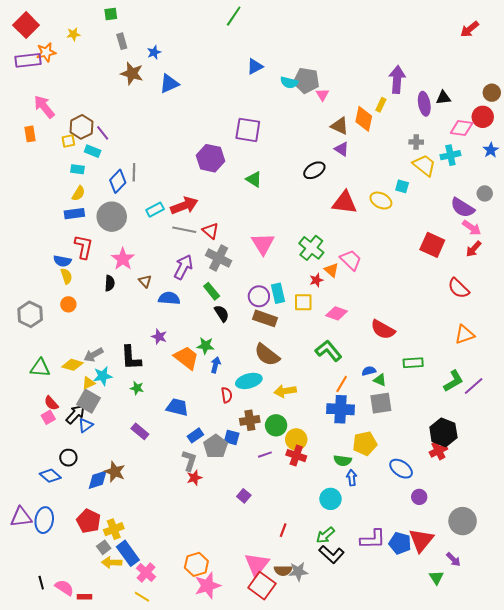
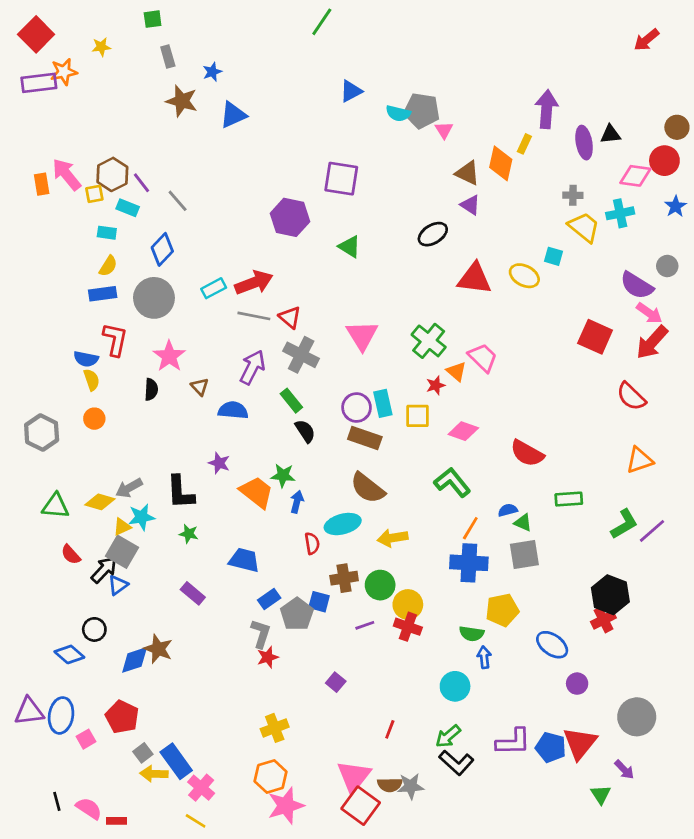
pink arrow: (44, 107) -> (67, 174), moved
gray line: (134, 172) -> (178, 201), moved, turned -42
red arrow: (474, 249) -> (652, 342), size x1.5
pink square: (48, 417) -> (86, 739), moved
yellow cross: (114, 529) -> (275, 728), moved

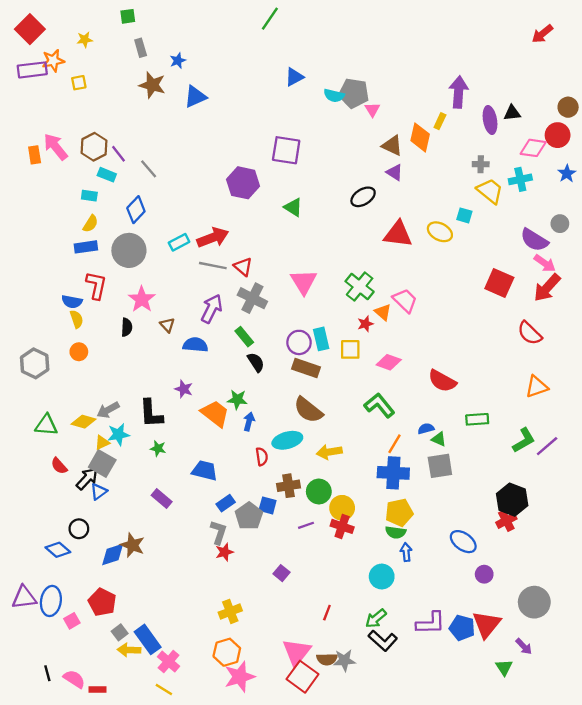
yellow square: (94, 194) -> (79, 83), moved
yellow pentagon: (502, 610) -> (399, 512), moved

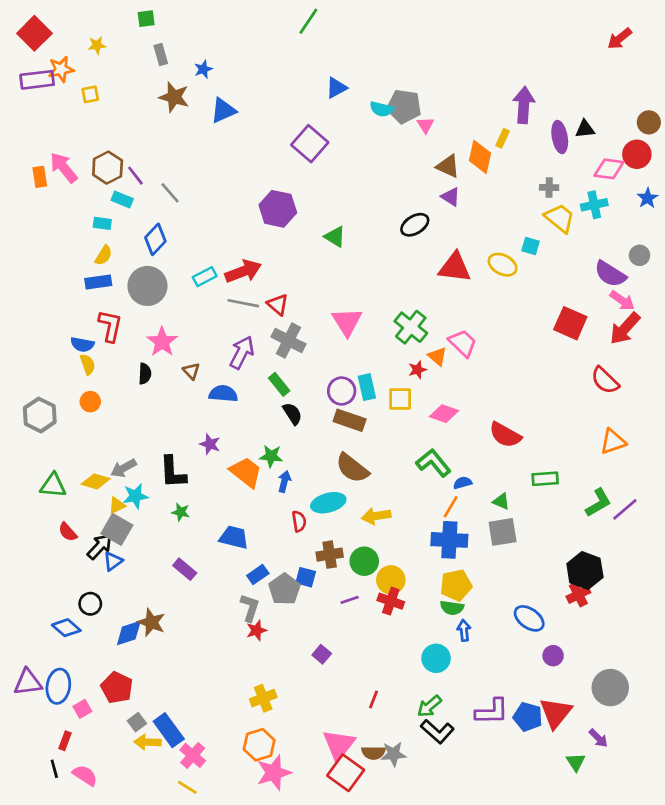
purple square: (286, 150) -> (310, 144), moved, turned 32
blue semicircle: (426, 429) -> (463, 483), moved
red rectangle: (97, 690) -> (65, 741), moved, turned -70

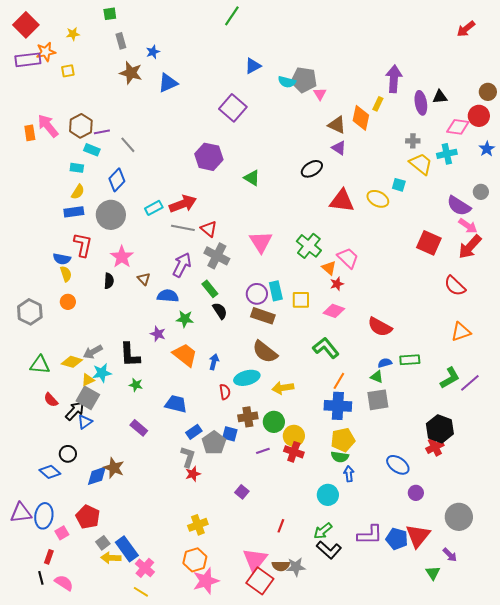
purple line: (135, 176) -> (102, 132), turned -63
red star: (417, 370) -> (337, 284), moved
green star: (271, 456) -> (185, 319), moved
blue semicircle: (463, 483) -> (385, 363), moved

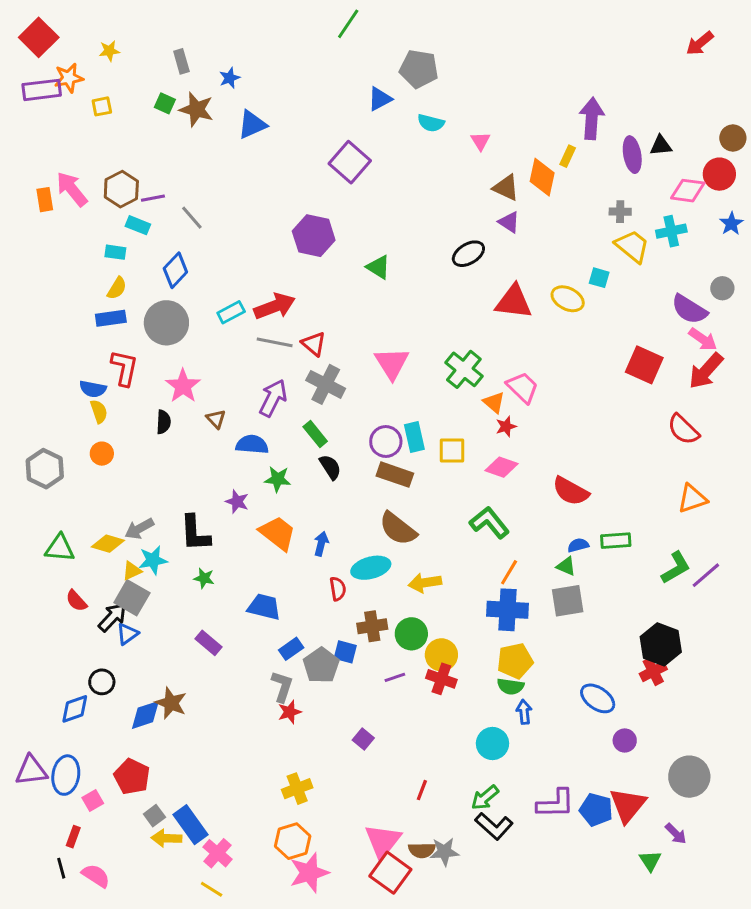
green square: (110, 14) -> (165, 103), moved, turned 32
gray pentagon: (304, 80) -> (419, 69), moved
blue diamond: (50, 472) -> (75, 709), turned -60

